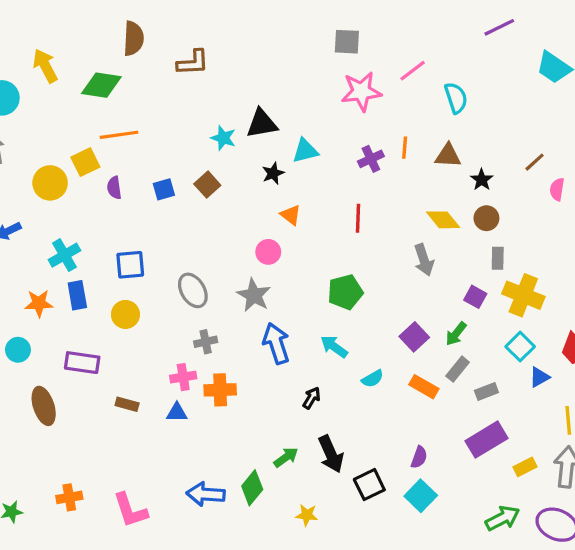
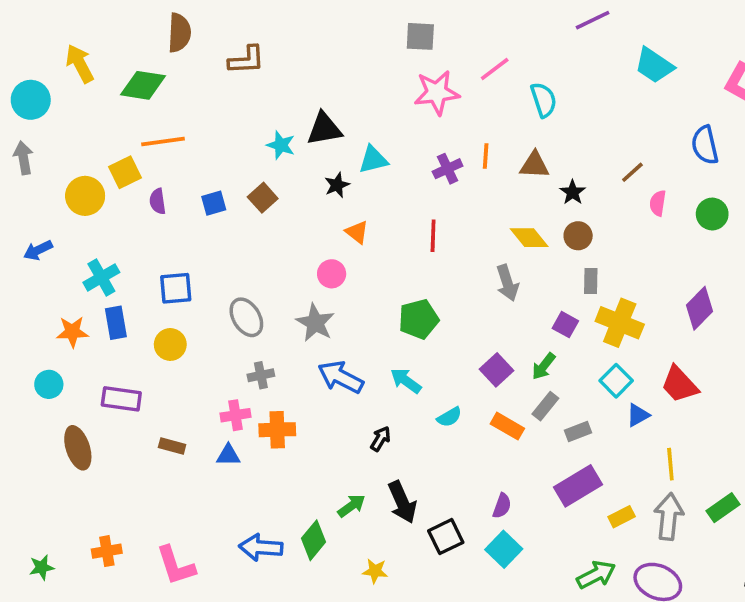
blue arrow: (276, 343) -> (341, 377), turned -45

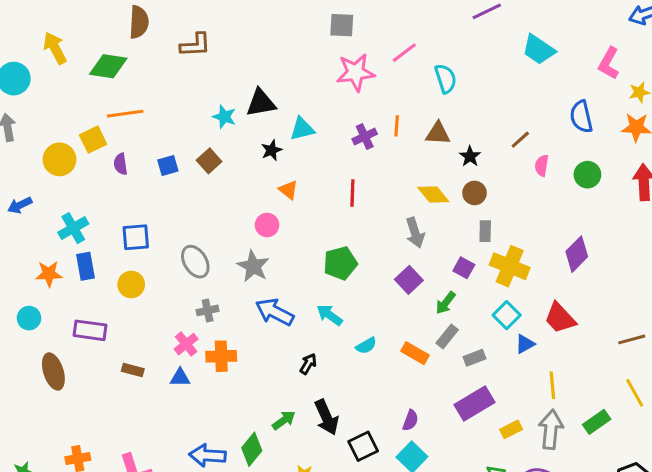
purple square: (496, 370) -> (409, 280), moved
pink cross: (236, 415) -> (186, 344), turned -30

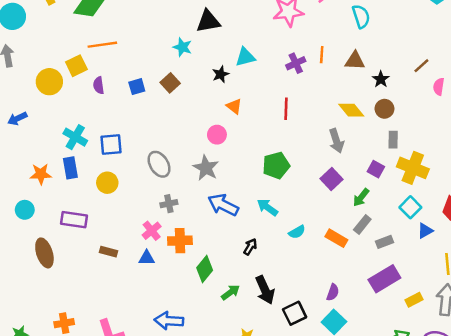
black triangle: (261, 103) -> (208, 21), moved
cyan cross: (73, 228) -> (75, 137), moved, turned -30
green diamond: (252, 449) -> (205, 269), moved

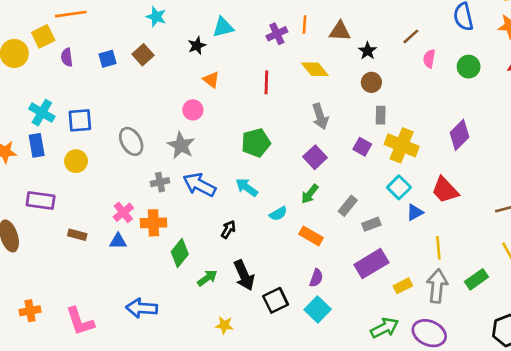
yellow diamond: (351, 110) -> (315, 69), moved
green arrow: (361, 197) -> (310, 194), moved
gray cross: (169, 204) -> (160, 182), moved
orange rectangle: (336, 238) -> (311, 236), moved

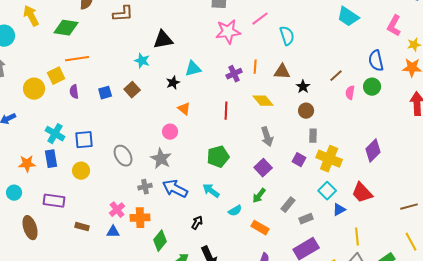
green circle: (469, 67) -> (372, 87), moved

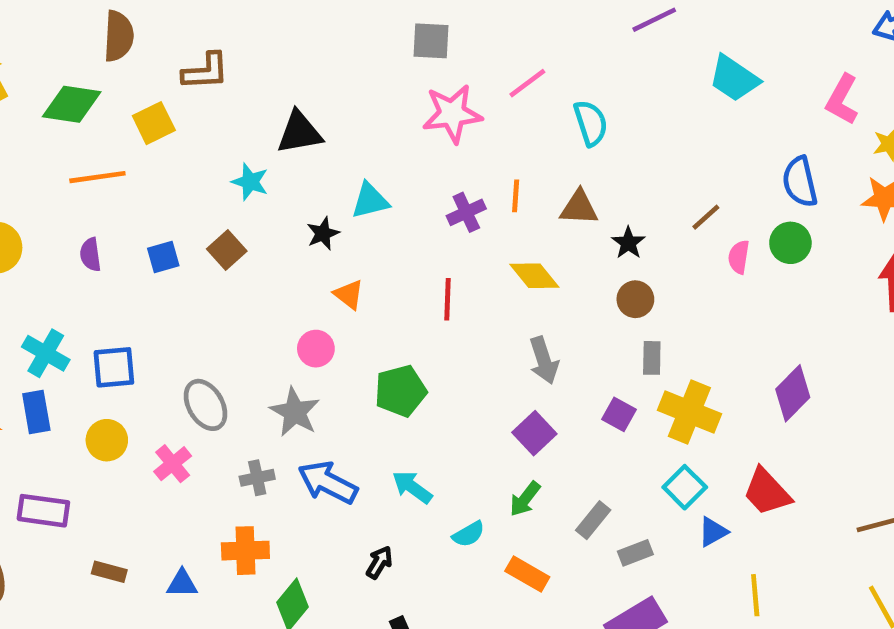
yellow square: (56, 76) -> (154, 123), moved
green pentagon: (218, 157) -> (400, 391), moved
pink cross: (117, 210) -> (173, 464), moved

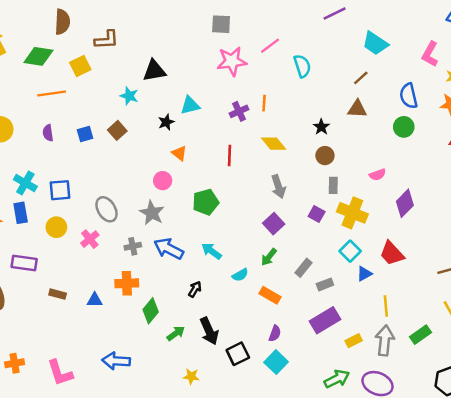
brown triangle: (579, 208) -> (357, 109), moved
brown line: (706, 217) -> (361, 78), moved
pink semicircle: (739, 257) -> (377, 175), moved, turned -119

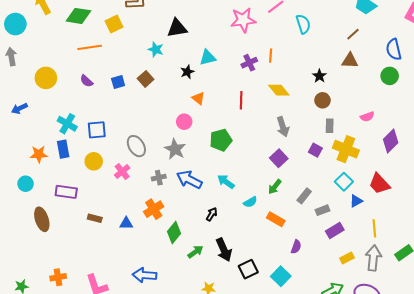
purple semicircle: (48, 133) -> (87, 81), turned -40
orange cross: (127, 283) -> (154, 209), turned -30
purple rectangle: (325, 320) -> (335, 230), moved, size x0.7
purple semicircle: (275, 333) -> (296, 247), moved

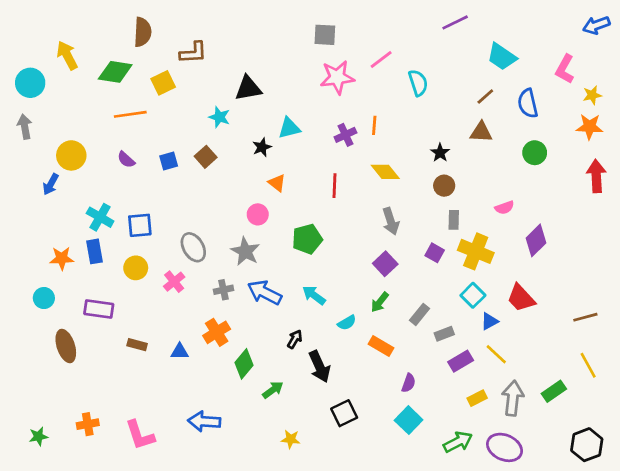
blue semicircle: (394, 49) -> (528, 103), moved
blue arrow: (19, 108) -> (51, 184), moved, turned -35
yellow line: (374, 228) -> (496, 354), moved, turned -42
black arrow: (224, 250) -> (319, 367), moved
cyan square: (281, 276) -> (409, 420), moved

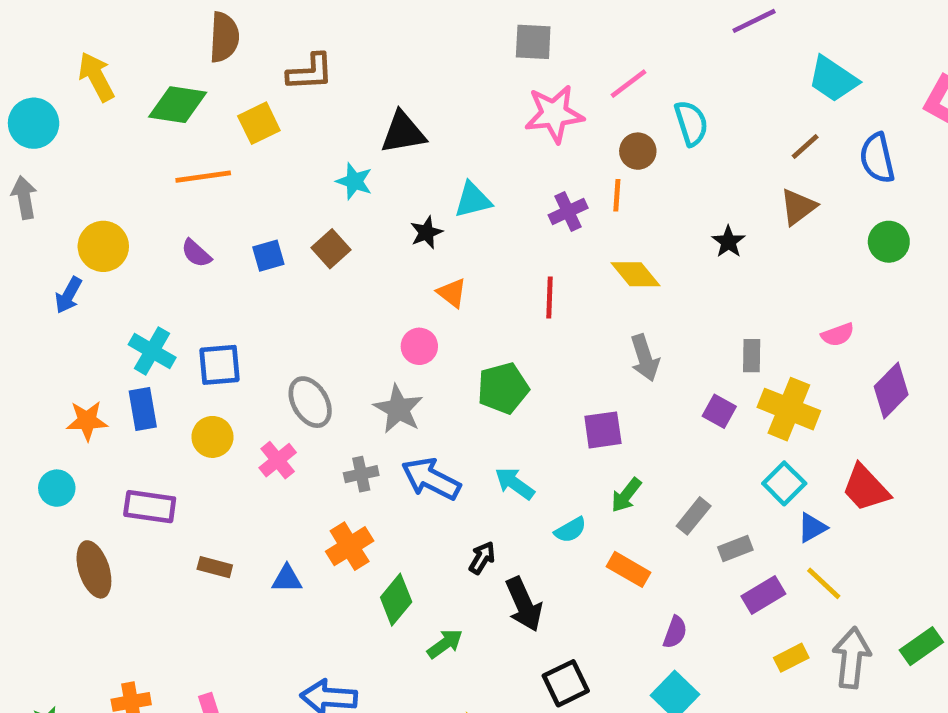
brown triangle: (481, 132) -> (798, 207), turned -40
brown circle: (444, 186) -> (638, 151), moved
purple square: (385, 264) -> (603, 430), moved, turned 35

